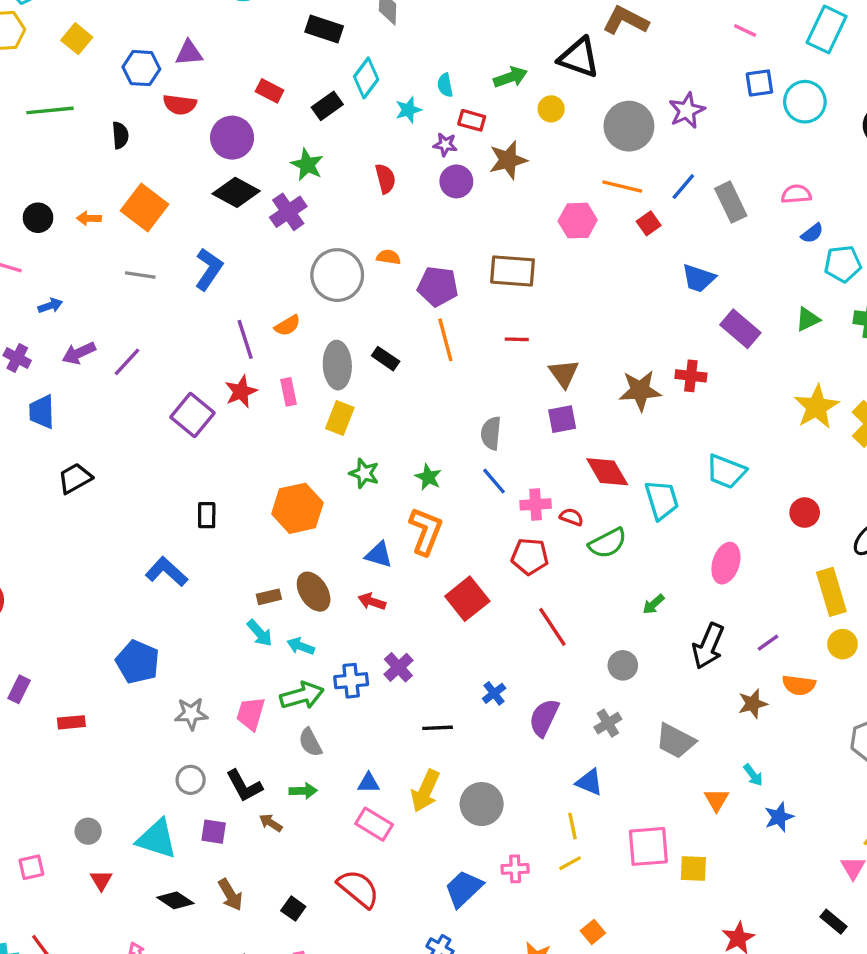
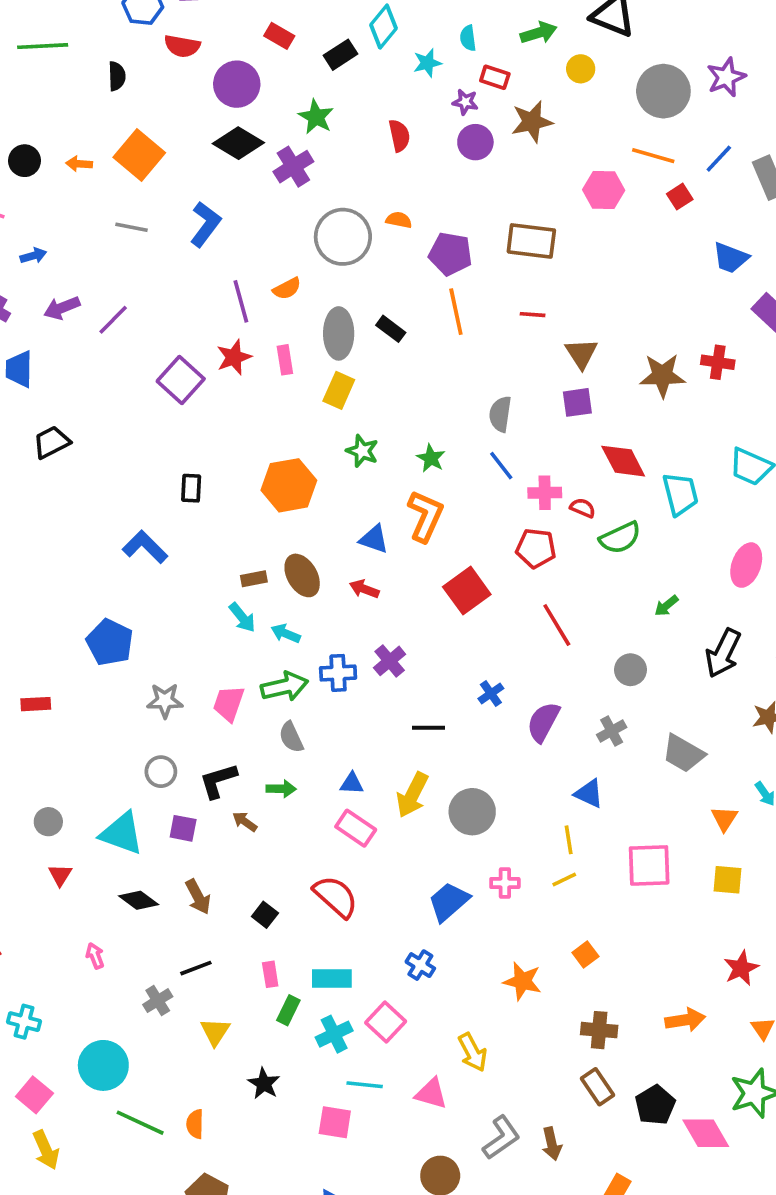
black L-shape: (244, 786) -> (218, 781), turned 99
yellow square: (693, 869) -> (728, 880), moved

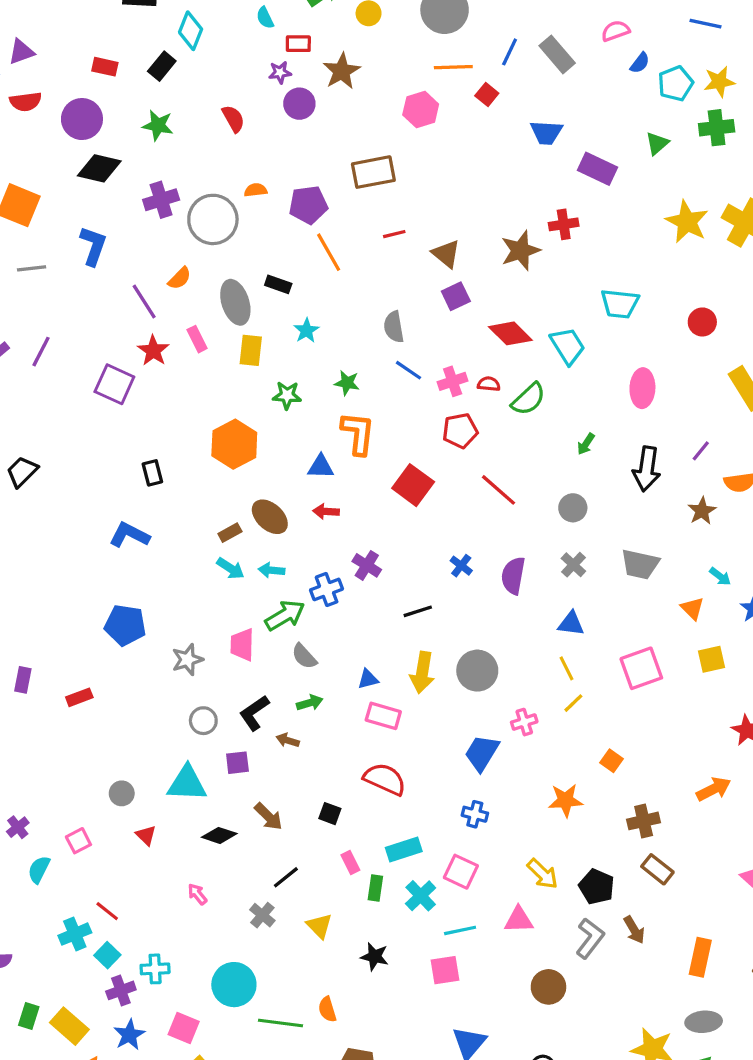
cyan star: (427, 63) -> (306, 330), moved
purple cross: (293, 167) -> (161, 200), moved, turned 32
black pentagon: (655, 1105) -> (597, 887), moved

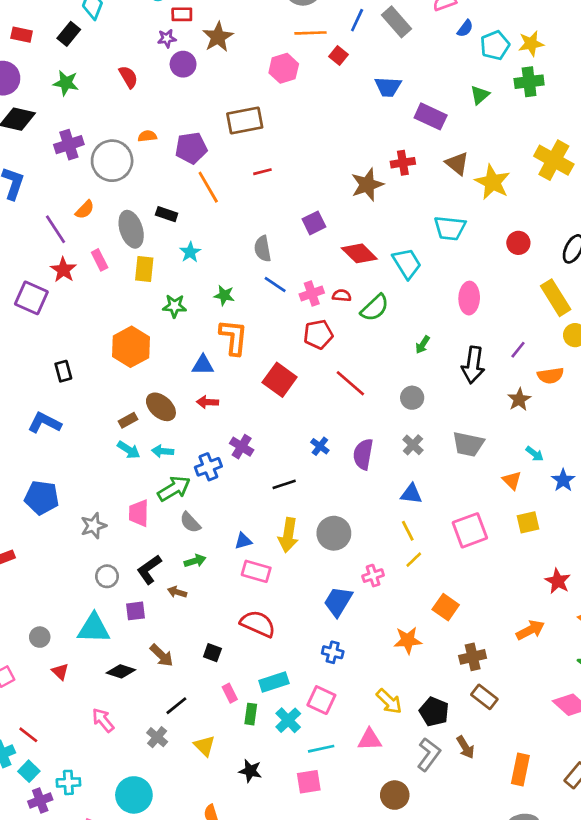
yellow star: (687, 222) -> (492, 182), moved
brown triangle: (446, 254) -> (457, 164), moved
orange square: (612, 761) -> (446, 607), size x1.4
pink arrow: (197, 894) -> (103, 720), size x1.4

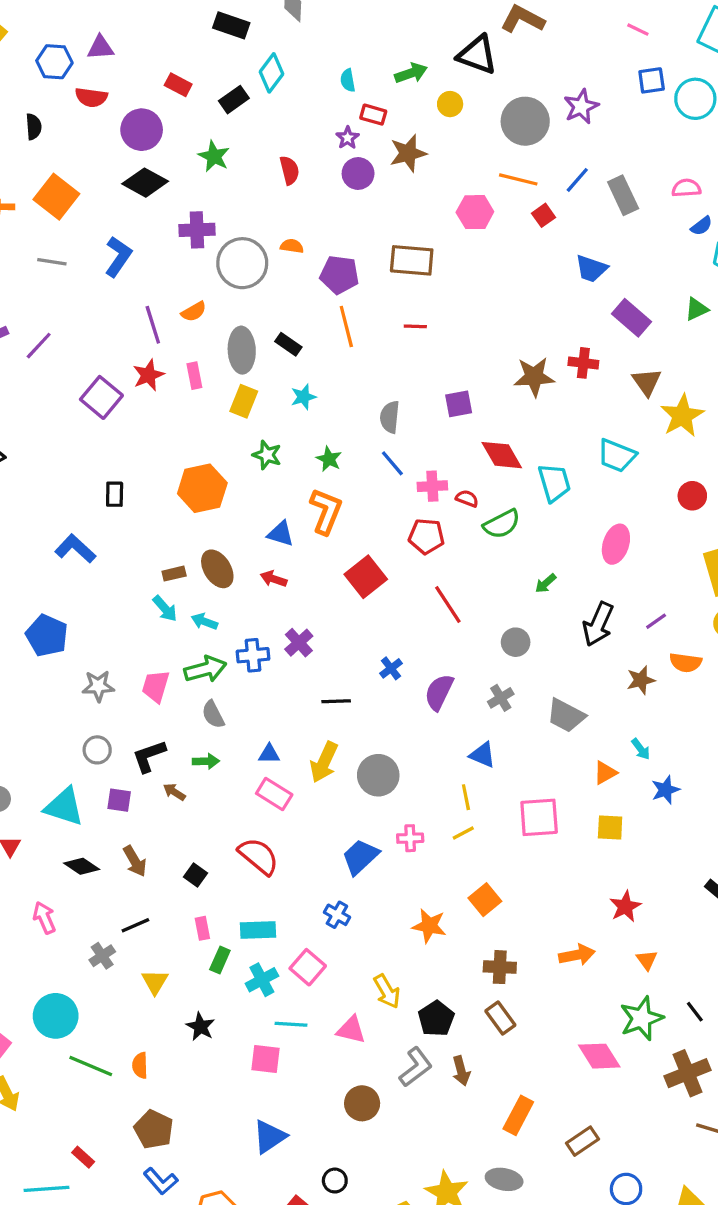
purple star: (167, 38) -> (348, 138), turned 30
orange triangle: (512, 480) -> (605, 773), turned 30

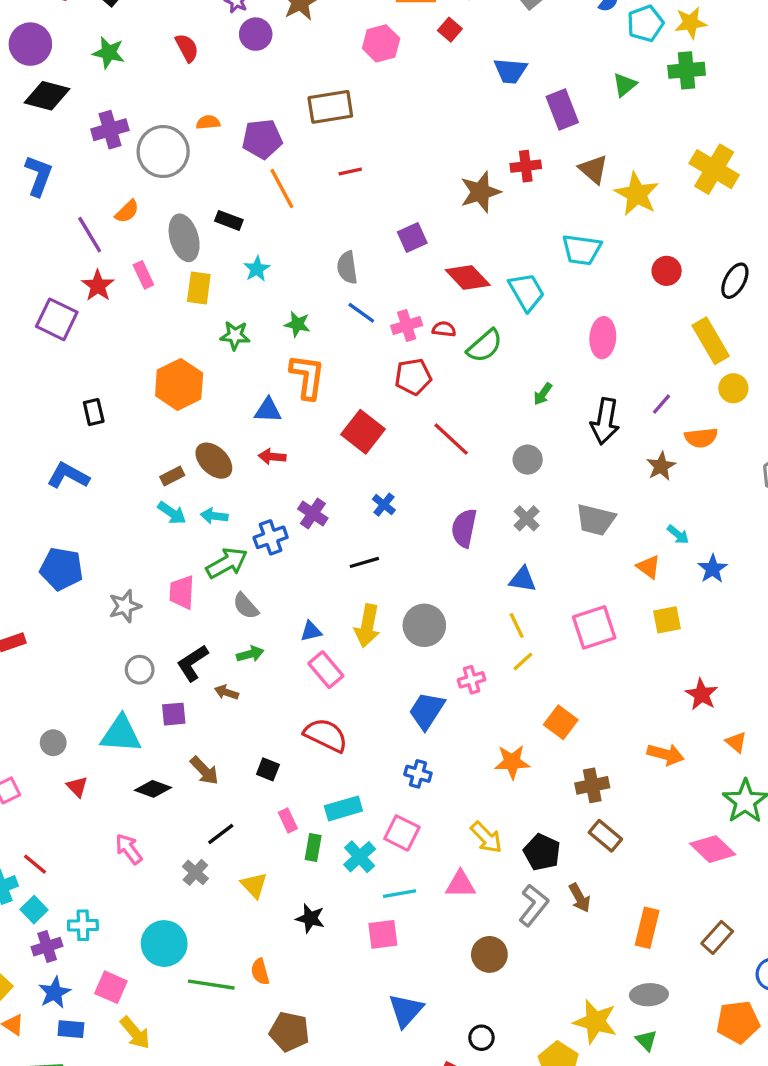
purple rectangle: (631, 318) -> (562, 109), turned 42
blue cross: (391, 668) -> (384, 505), moved
orange triangle: (605, 773) -> (649, 567), turned -40
pink rectangle: (274, 794) -> (326, 670), turned 32
orange arrow: (577, 955) -> (666, 754), turned 40

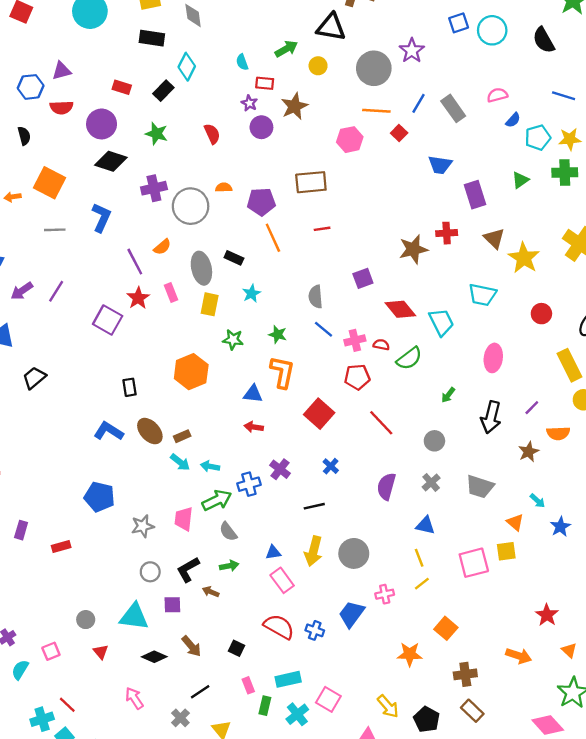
brown ellipse: (214, 461) -> (150, 431), moved
yellow square: (667, 620) -> (506, 551), moved
blue cross: (418, 774) -> (315, 630), moved

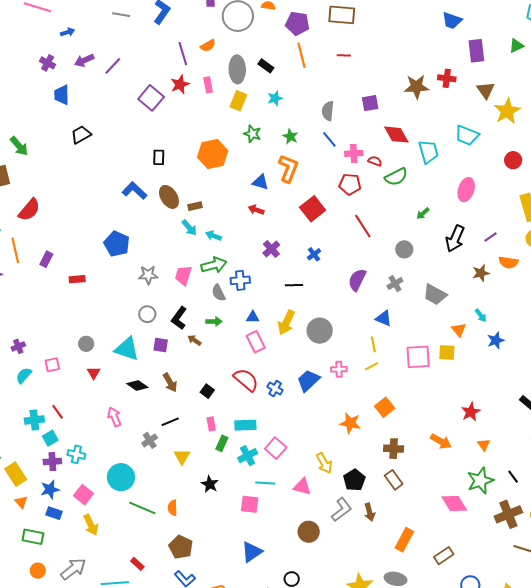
blue cross: (249, 484) -> (240, 280), moved
black L-shape: (188, 570) -> (179, 318), turned -35

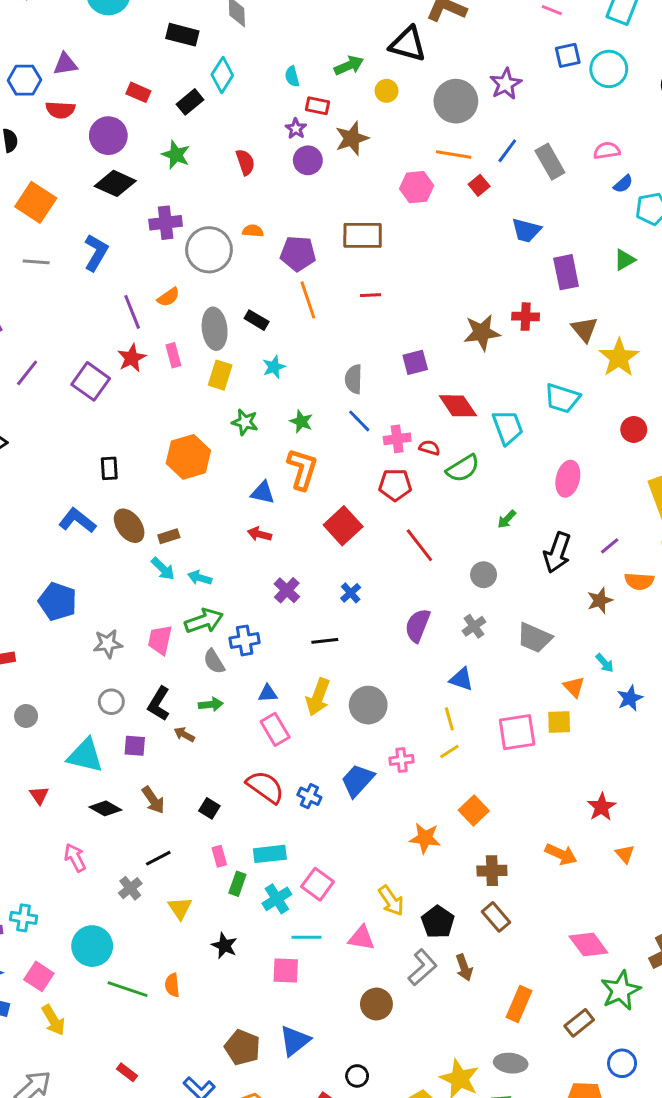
purple line: (113, 66) -> (27, 373), moved
gray circle: (86, 344) -> (26, 716), moved
green star: (480, 481) -> (621, 990), moved
brown pentagon: (181, 547) -> (242, 1047), moved

